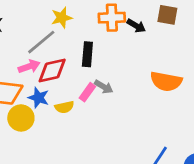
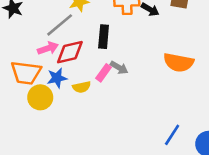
blue star: (39, 98) -> (57, 78), turned -30

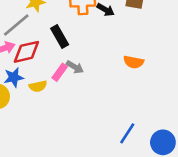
black rectangle: (104, 37) -> (60, 36), turned -35
orange semicircle: (179, 62) -> (134, 62), size x0.7

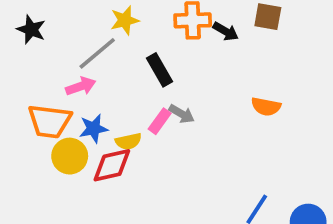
red diamond: (26, 52) -> (112, 165), moved

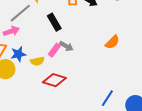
orange semicircle: (266, 107) -> (112, 42), turned -56
red diamond: (112, 165) -> (54, 80), moved, turned 30

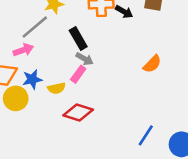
gray arrow: (66, 46) -> (85, 59), moved

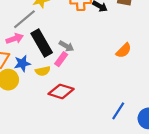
black rectangle: (78, 38) -> (42, 43), moved, size x1.4

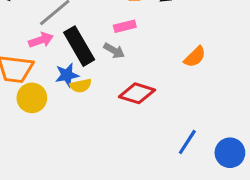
pink rectangle: (61, 59) -> (125, 26), moved, turned 40
blue star: (22, 63) -> (67, 75), moved
red diamond: (61, 91) -> (137, 93), moved

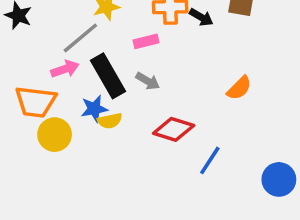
pink rectangle: (125, 26) -> (146, 41), moved
blue line: (187, 142) -> (210, 160), moved
blue circle: (230, 153) -> (279, 179), moved

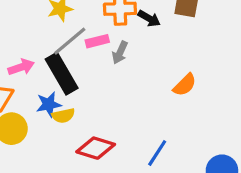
gray line: (80, 38) -> (70, 41), moved
gray arrow: (148, 81) -> (120, 53), moved, turned 85
red diamond: (174, 129) -> (96, 148), moved

